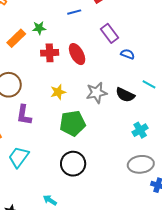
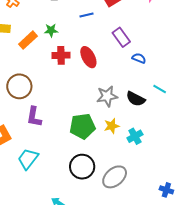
yellow star: (58, 92) -> (112, 126), moved
cyan cross: (140, 130) -> (135, 136), moved
gray ellipse: (141, 164) -> (115, 177), moved, turned -35

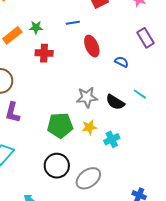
blue line: (86, 15) -> (73, 23), moved
purple rectangle: (121, 37) -> (146, 38), moved
red ellipse: (88, 57) -> (92, 46), moved

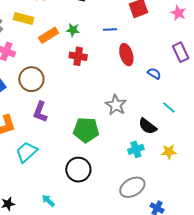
gray star: (87, 97) -> (116, 105), turned 30
black semicircle: (115, 102) -> (148, 126), moved
yellow star: (89, 127) -> (169, 152), moved
gray ellipse: (88, 178) -> (132, 187), moved

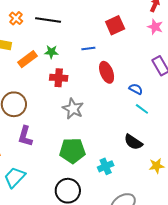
gray star: (116, 105) -> (73, 109), moved
cyan line: (169, 108) -> (142, 109), moved
cyan cross: (136, 149) -> (106, 166), moved

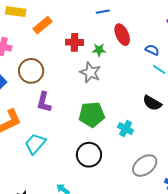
green star: (51, 52) -> (99, 50), moved
cyan cross: (106, 166) -> (126, 129), turned -35

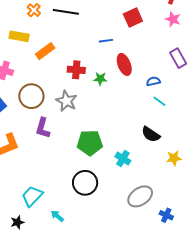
blue semicircle: (152, 50) -> (153, 81), turned -40
gray star: (90, 72) -> (66, 101), moved
cyan trapezoid: (35, 144) -> (32, 196), moved

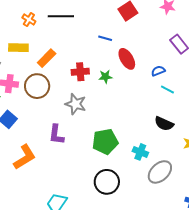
blue line: (106, 41) -> (105, 38), turned 32
brown circle: (31, 96) -> (37, 86), moved
gray ellipse: (140, 196) -> (160, 172), moved

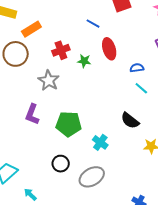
red cross: (80, 72) -> (61, 50), turned -30
purple L-shape: (56, 135) -> (32, 114), moved
gray ellipse: (160, 172) -> (92, 177), moved
black circle: (107, 182) -> (61, 164), size x0.7

